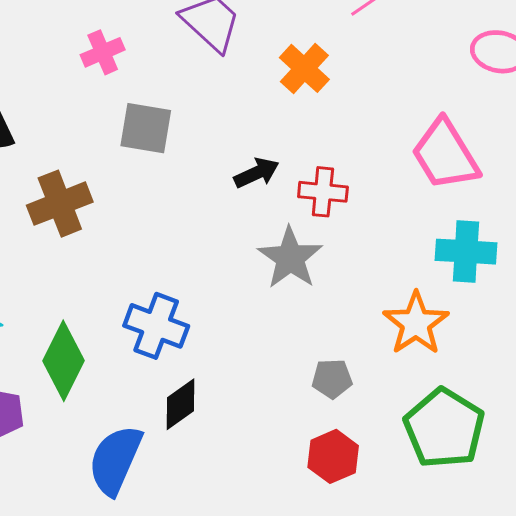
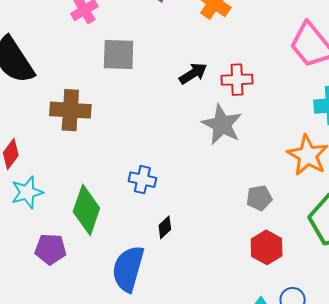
brown cross: (60, 204) -> (70, 110), turned 33
blue cross: (156, 326) -> (142, 180), size x0.7
black diamond: (181, 404) -> (165, 227), size x0.7

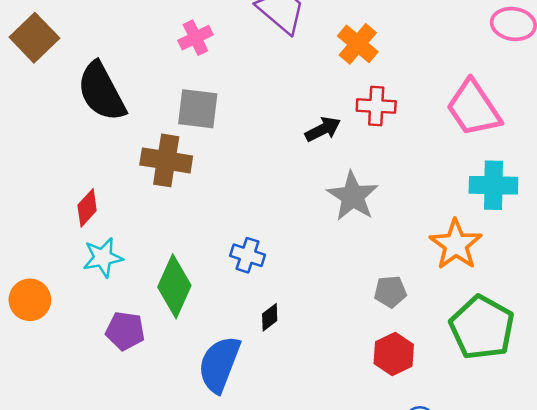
gray square: (119, 54) -> (198, 109), moved
red cross: (237, 80) -> (376, 106), moved

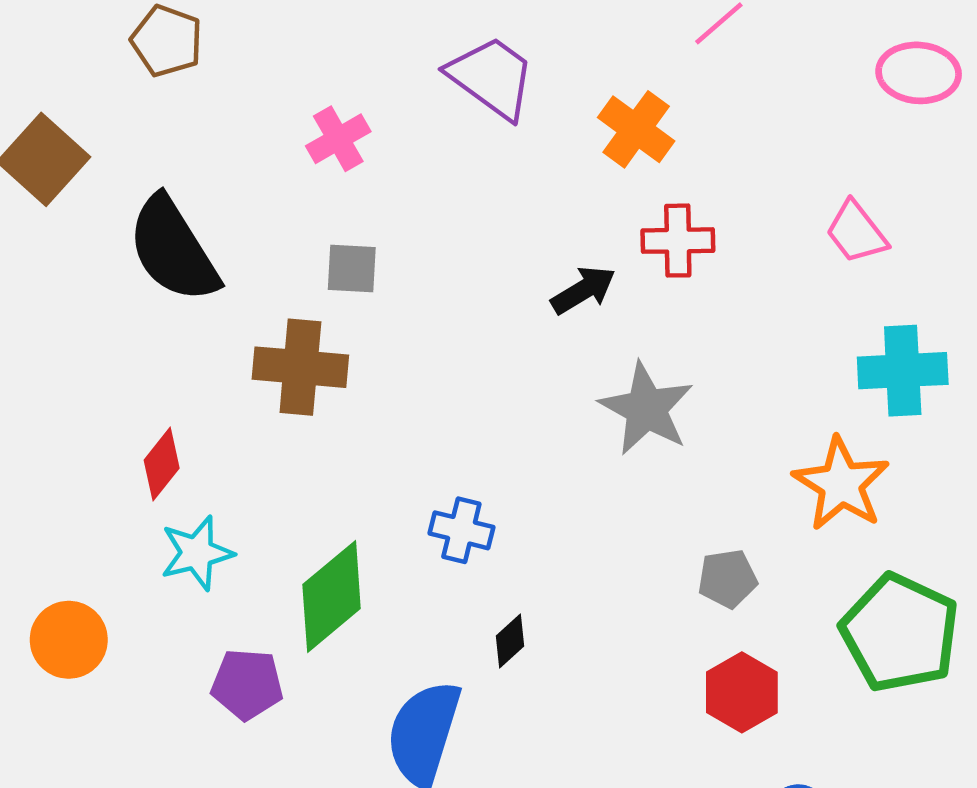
pink trapezoid: (474, 108) -> (856, 232), size x0.6
gray square: (198, 109) -> (352, 269), size x0.7
green diamond: (174, 286) -> (332, 597), turned 30

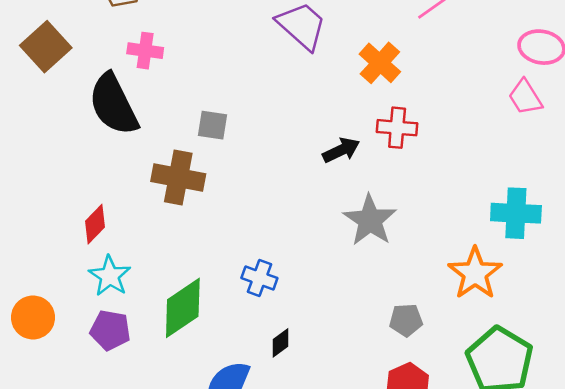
pink cross: (338, 139) -> (145, 51), moved, turned 32
pink trapezoid: (856, 232) -> (525, 97), moved
cyan star: (197, 553) -> (110, 276), turned -30
purple pentagon: (247, 684) -> (110, 330), moved

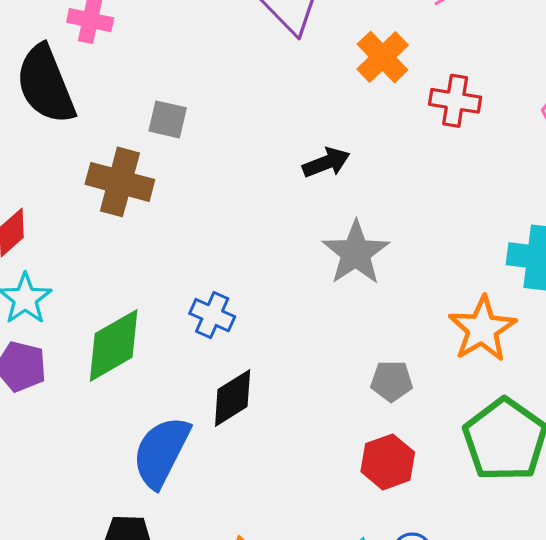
red cross: (397, 128) -> (455, 101), moved
black diamond: (280, 343) -> (233, 398), size x1.6

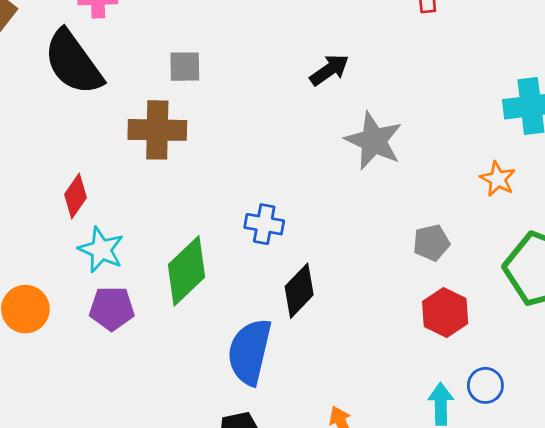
orange star: (482, 329) -> (498, 179), size x0.6

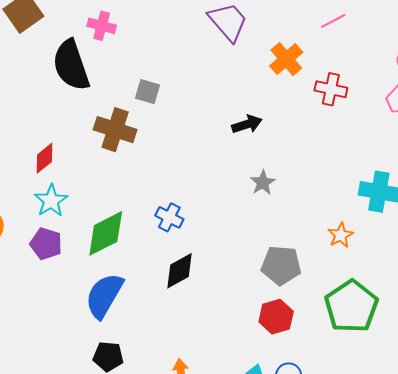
gray star: (374, 141) -> (263, 183), size x0.6
gray pentagon: (431, 243) -> (281, 265), size x1.5
blue semicircle: (250, 352) -> (104, 296), moved

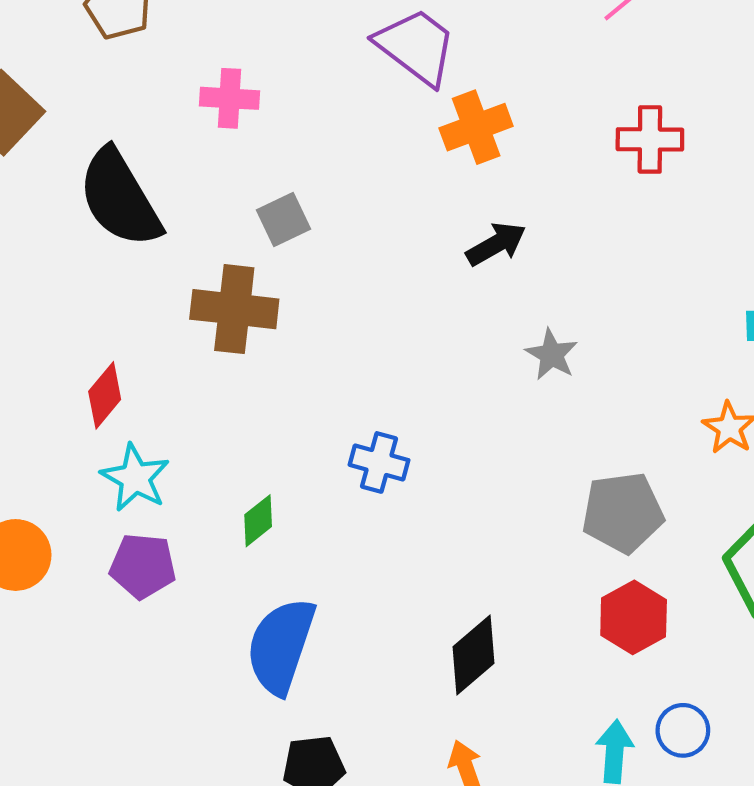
pink cross: (102, 26) -> (229, 98), moved
orange cross: (286, 59) -> (476, 127), moved, turned 32
gray square: (147, 92) -> (284, 219), turned -30
green diamond: (106, 233) -> (258, 521), size x0.5
black diamond: (180, 271) -> (473, 655), moved

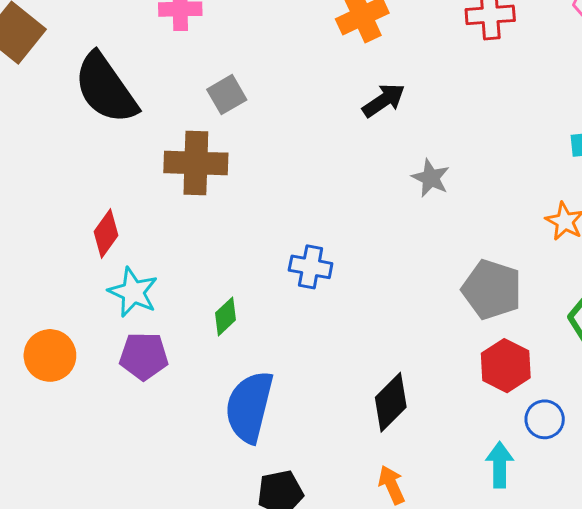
gray pentagon: (623, 513) -> (492, 289), turned 30
blue circle: (683, 730) -> (545, 419), moved

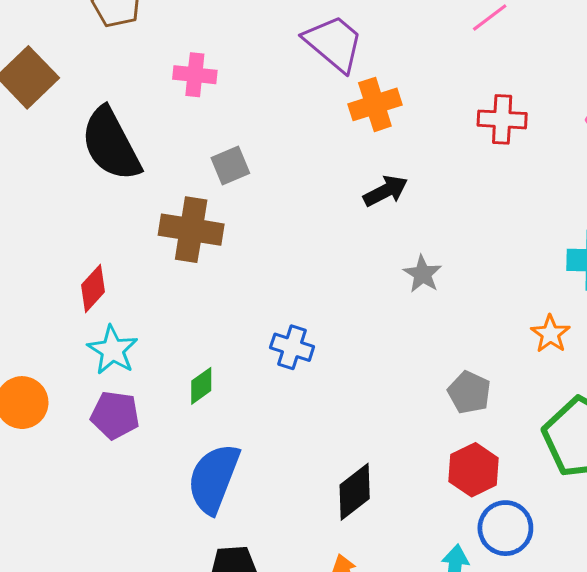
gray pentagon: (492, 289) -> (469, 392), size x0.7
blue circle: (545, 419) -> (505, 528), size x1.4

